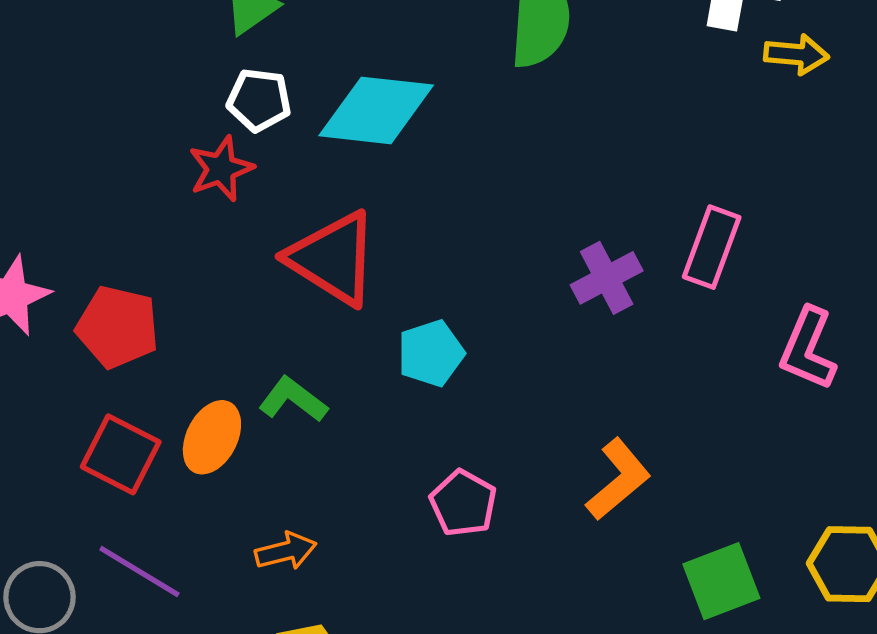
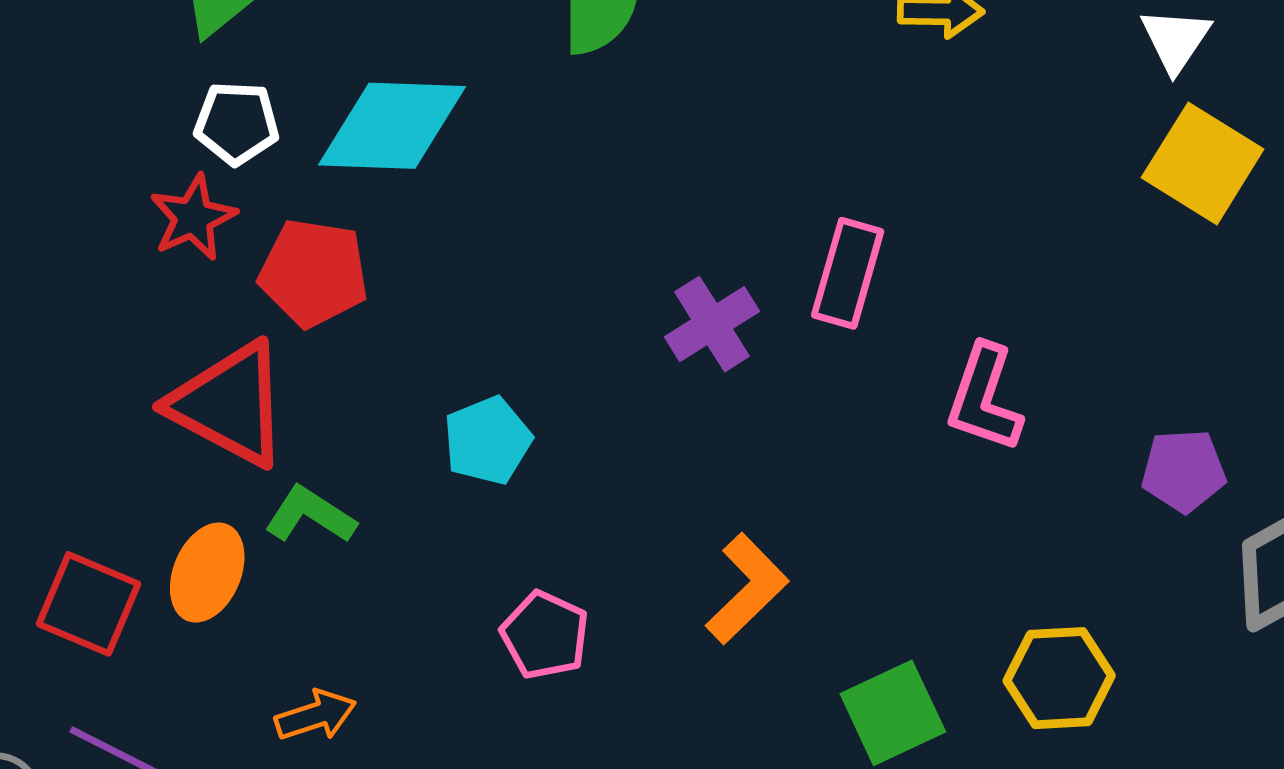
red triangle: (333, 258) -> (229, 404), moved
red pentagon: (117, 327) -> (313, 273), moved

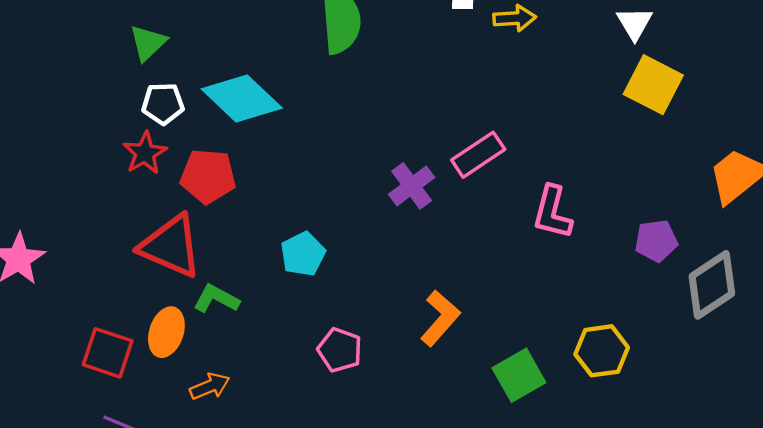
cyan diamond: (392, 126) -> (242, 99), turned 46
pink rectangle: (848, 273) -> (478, 155), turned 45
orange arrow: (316, 715) -> (210, 386), moved

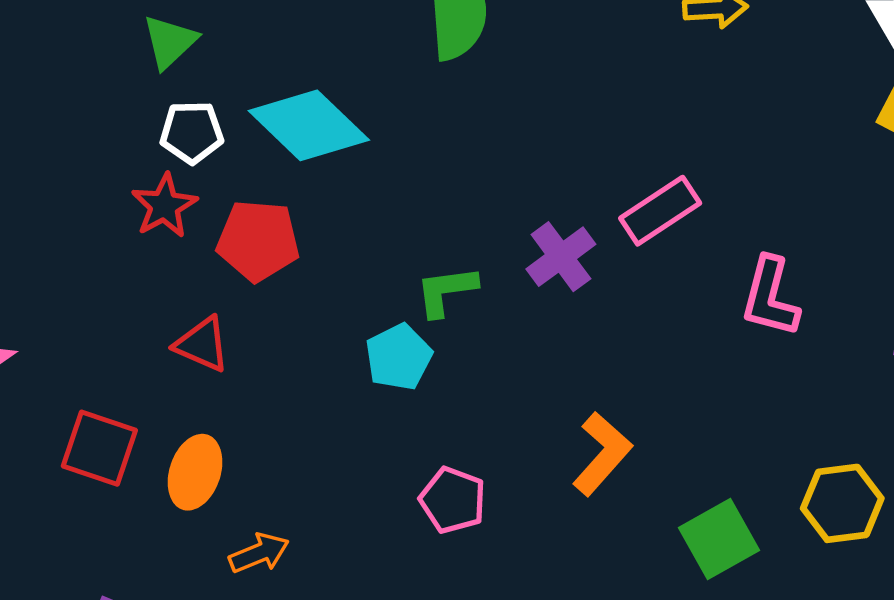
red triangle: (171, 246) -> (202, 344), size x0.6
green L-shape: (216, 299) -> (446, 291), moved, turned -36
red square: (108, 353) -> (99, 448), moved

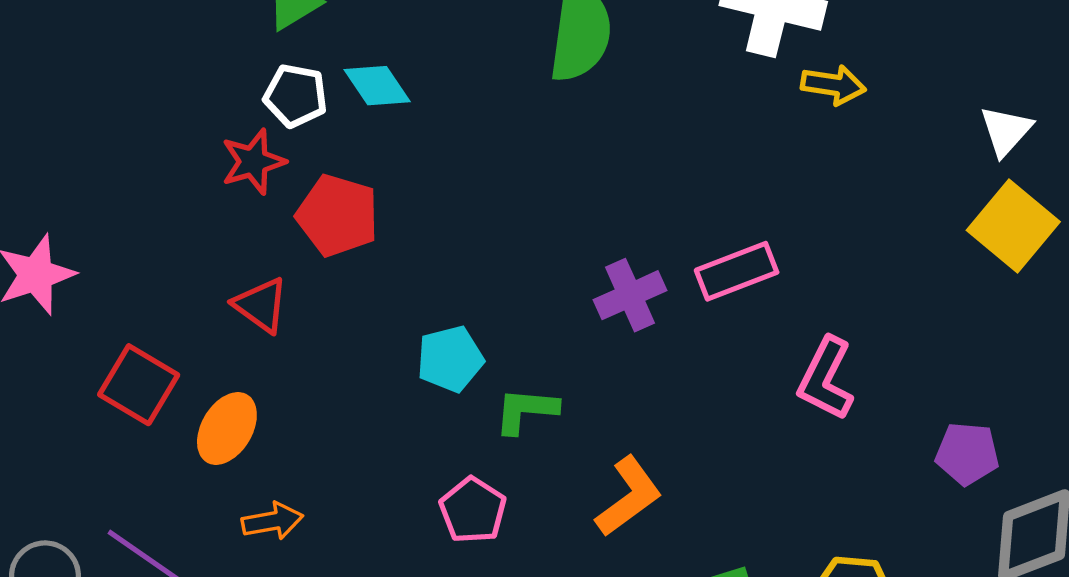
cyan diamond: (309, 125) -> (377, 86), moved, size x0.6
green L-shape: (446, 291) -> (526, 410), moved

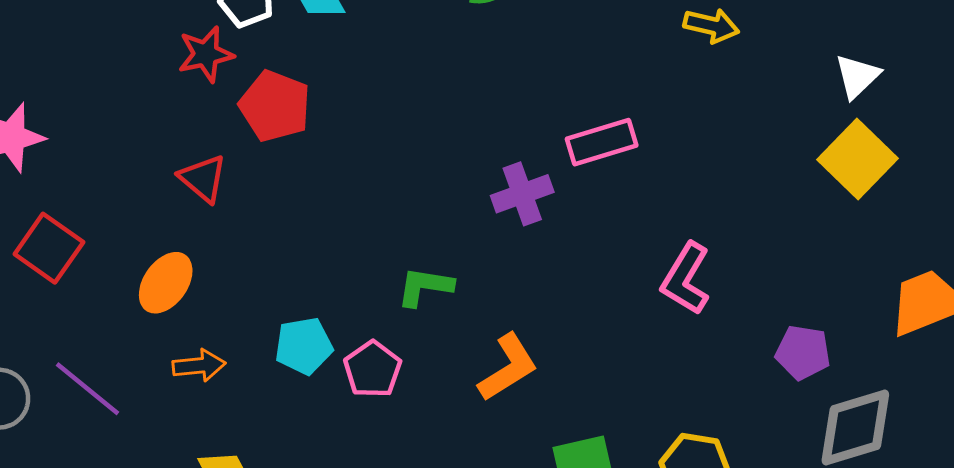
pink rectangle: (737, 271) -> (602, 142), moved
cyan pentagon: (450, 359) -> (304, 346), moved
red square: (139, 385) -> (49, 248), moved

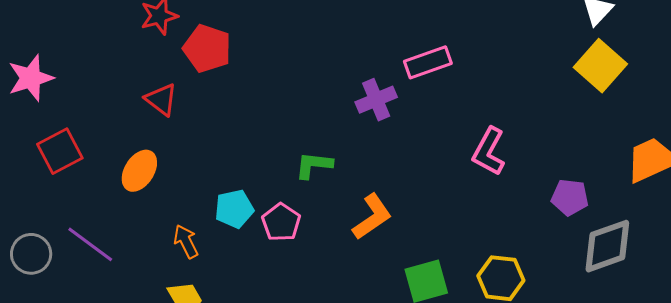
red square: (49, 248) -> (60, 151), turned 30
orange arrow: (199, 366) -> (186, 241), moved, turned -108

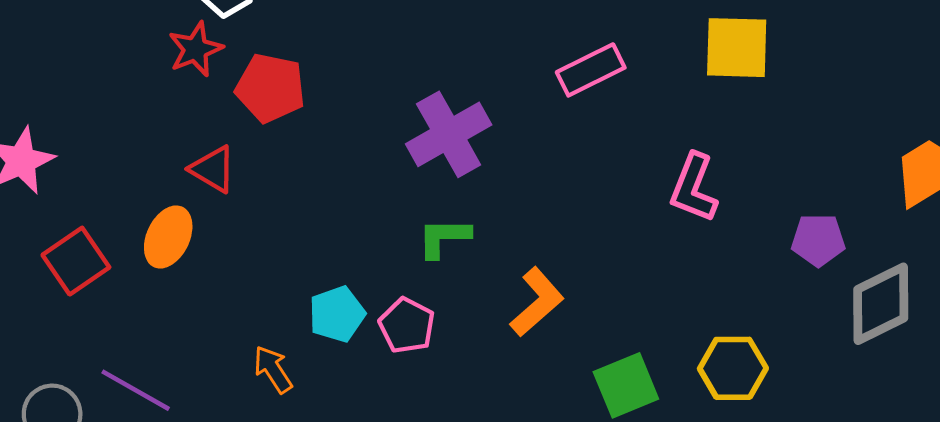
yellow square: (600, 66) -> (737, 48), moved, turned -33
purple cross: (376, 100) -> (449, 134), moved, size x1.4
orange ellipse: (139, 171) -> (168, 237), moved

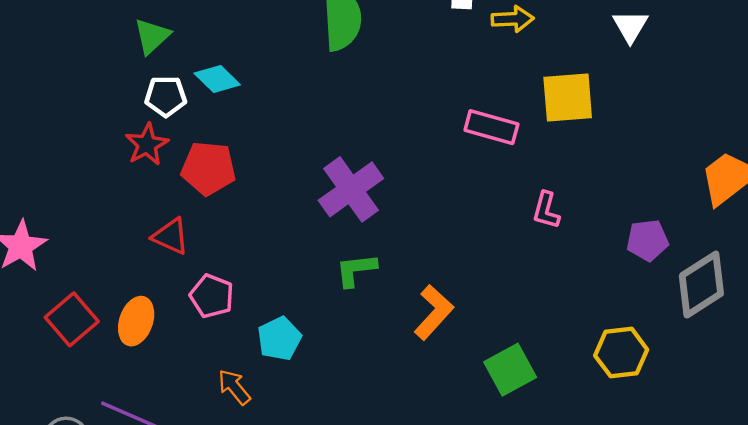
pink rectangle: (591, 70) -> (491, 127), moved, turned 48
pink L-shape: (694, 188) -> (546, 210), size x0.7
orange ellipse: (168, 237) -> (136, 321), moved
pink pentagon: (407, 325) -> (212, 296), moved
yellow hexagon: (733, 368) -> (621, 353), moved

